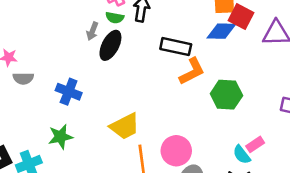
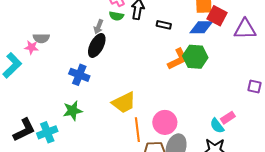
black ellipse: (110, 45) -> (97, 45), moved
black rectangle: (176, 47) -> (164, 25), moved, size x0.6
gray semicircle: (23, 78) -> (41, 38), moved
green hexagon: (226, 95) -> (195, 57), moved

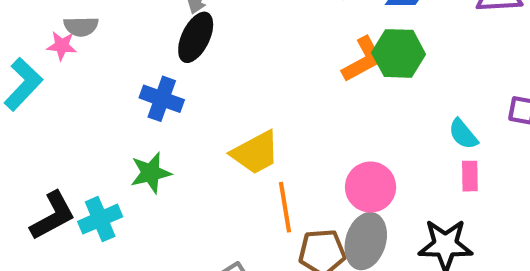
pink rectangle: (228, 118) -> (470, 176), turned -56
pink circle: (165, 122) -> (371, 187), moved
cyan semicircle: (217, 126) -> (463, 134), moved

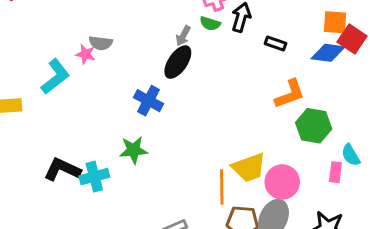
green hexagon: (399, 53) -> (314, 126), moved
yellow trapezoid: (255, 153) -> (249, 168), moved
pink rectangle: (470, 176) -> (335, 172), moved
black L-shape: (53, 216) -> (62, 169), turned -135

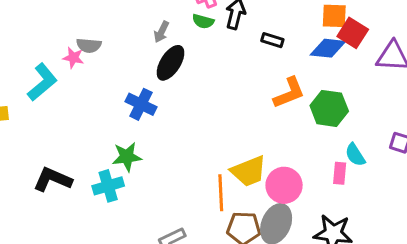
gray arrow: (183, 36) -> (161, 32), moved
green hexagon: (314, 126) -> (329, 108), moved
cyan cross: (94, 177) -> (108, 186), moved

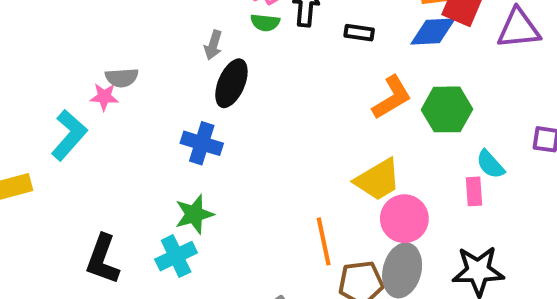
yellow trapezoid: (249, 171) -> (378, 180), moved
black L-shape: (53, 179) -> (103, 259), turned -84

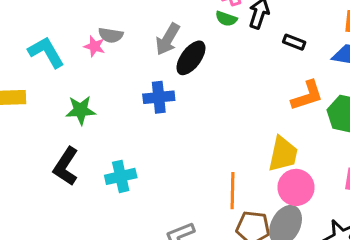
gray arrow: (213, 45) -> (168, 39), moved, size x1.5
cyan L-shape: (69, 135) -> (46, 52), moved, turned -84
blue cross: (202, 143) -> (159, 97), turned -36
yellow trapezoid: (378, 180) -> (283, 154), turned -60
green star: (194, 214) -> (81, 110), moved

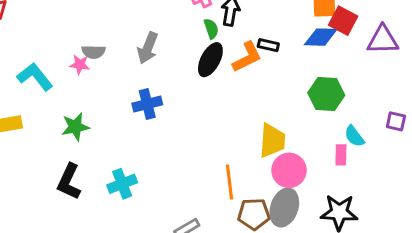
green semicircle: (226, 19) -> (211, 29), moved, turned -120
black rectangle: (294, 42) -> (268, 45), moved
black ellipse: (191, 58) -> (210, 60), moved
orange L-shape: (307, 96) -> (247, 57), moved

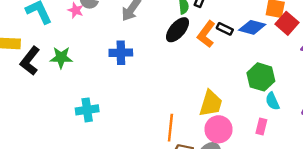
blue diamond: (321, 37) -> (252, 27), moved
orange L-shape: (247, 57) -> (206, 34), turned 140
cyan semicircle: (354, 136) -> (272, 101), moved
black L-shape: (69, 182) -> (30, 61), moved

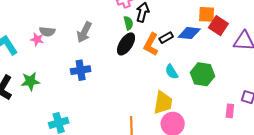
black rectangle: (225, 29) -> (166, 38), turned -48
cyan semicircle: (272, 101) -> (172, 72), moved
pink rectangle: (261, 127) -> (230, 111), moved

